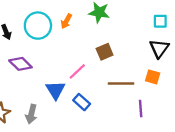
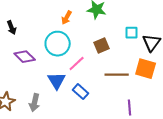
cyan square: (160, 21) -> (132, 33), moved
cyan circle: (38, 26) -> (58, 44), moved
orange square: (153, 77) -> (146, 69), size x1.5
purple line: (141, 109) -> (130, 108), moved

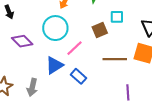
cyan square: (132, 33) -> (117, 17), moved
blue triangle: (57, 81) -> (54, 65), turned 30

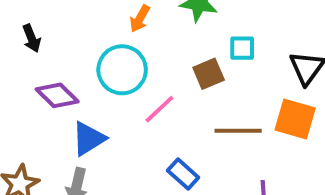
blue triangle: (54, 65) -> (89, 139), moved
blue rectangle: (79, 76) -> (183, 174), moved

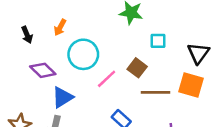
orange arrow: (140, 19) -> (60, 27), moved
brown square: (209, 74) -> (137, 68), moved, turned -30

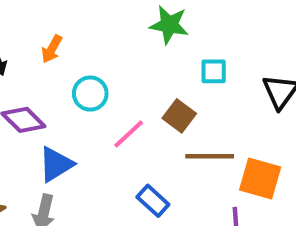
cyan circle: (83, 54) -> (90, 94), size x0.7
orange square: (191, 85) -> (260, 179), moved

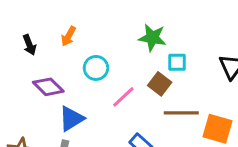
green star: (169, 25) -> (152, 38), moved
cyan square: (214, 71) -> (177, 62), moved

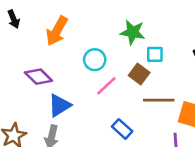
orange arrow: (68, 36) -> (57, 31), size x1.6
black arrow: (29, 45) -> (14, 19), moved
cyan circle: (96, 68) -> (95, 60), moved

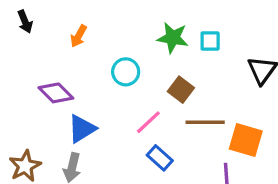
orange arrow: (57, 31) -> (79, 36), size x0.6
cyan square: (155, 54) -> (210, 41), moved
pink line: (106, 86) -> (148, 122), moved

